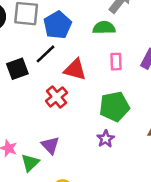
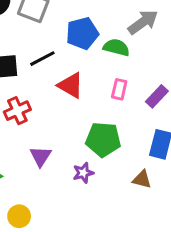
blue pentagon: (57, 25) -> (82, 33), moved
red cross: (56, 97) -> (17, 111), moved
purple triangle: (50, 145) -> (41, 156), moved

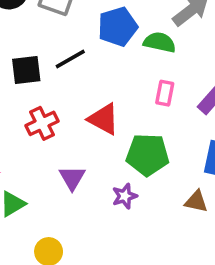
red triangle: (71, 85) -> (103, 119), moved

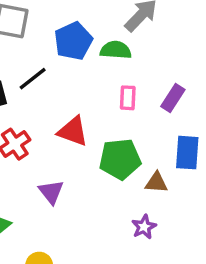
purple star: (125, 196) -> (144, 227), moved
brown triangle: (196, 202) -> (156, 183), moved

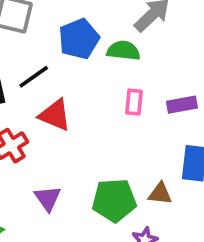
purple rectangle: (173, 98) -> (182, 105), turned 44
red triangle: (73, 131) -> (55, 115), moved
green pentagon: (120, 159) -> (114, 200), moved

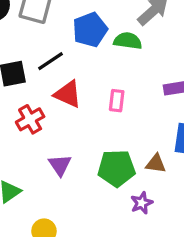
pink rectangle: (134, 102) -> (117, 101), moved

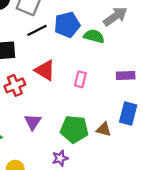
black line: (51, 61) -> (37, 30), moved
purple star: (142, 203) -> (60, 158), moved

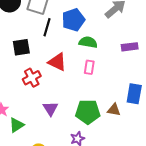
black line: (37, 30) -> (47, 27), turned -42
green semicircle: (94, 36) -> (88, 42), moved
purple rectangle: (126, 75) -> (130, 47), moved

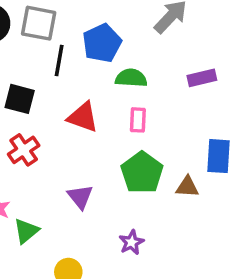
black square: (21, 47) -> (20, 99), turned 30
red cross: (32, 78) -> (24, 150), moved
green pentagon: (88, 112) -> (142, 173), moved, turned -30

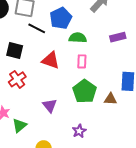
black line: (59, 61) -> (37, 28), turned -72

